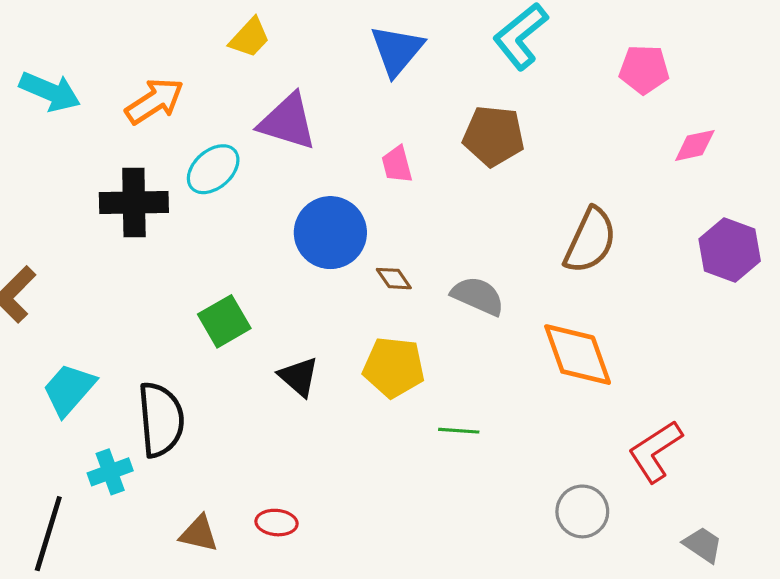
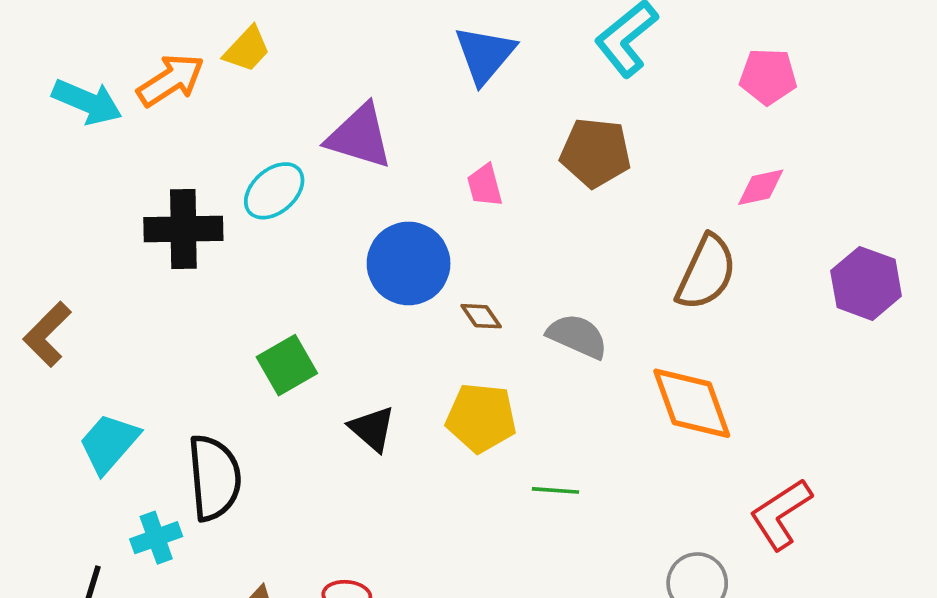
yellow trapezoid: (250, 38) -> (247, 49), moved
orange arrow: (155, 101) -> (171, 80), moved
pink diamond: (695, 145) -> (761, 187), moved

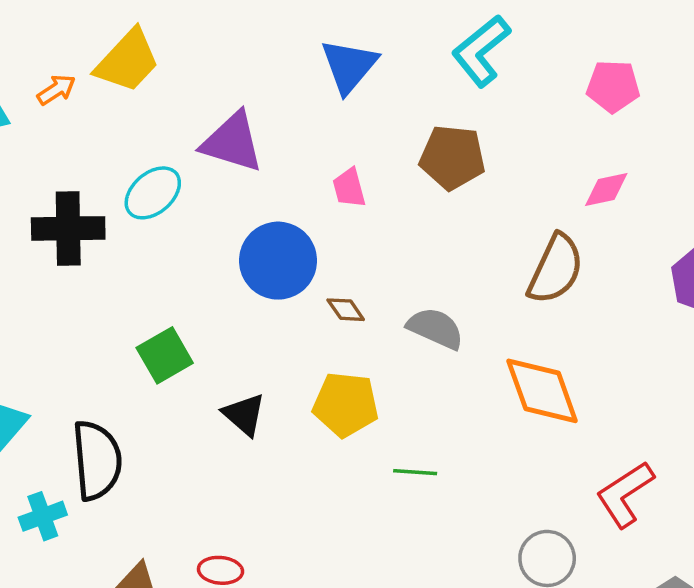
yellow trapezoid: (247, 49) -> (127, 61), size x1.5
orange arrow: (171, 80) -> (56, 90), size x0.6

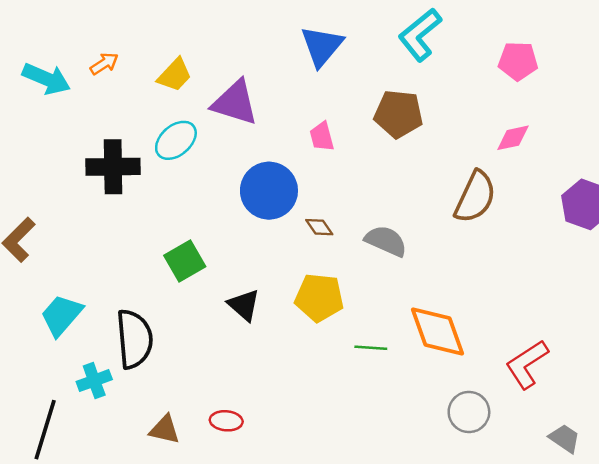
yellow trapezoid: (127, 61) -> (175, 75), moved, size x0.7
orange diamond: (542, 391) -> (438, 331), moved

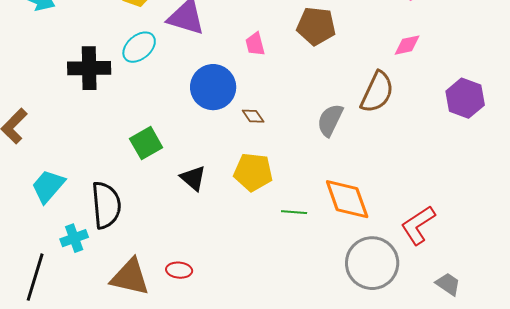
gray semicircle: (386, 241) -> (330, 120), moved, turned -88
gray circle: (469, 412) -> (372, 263), size x1.6
brown triangle: (165, 430) -> (130, 277), size x1.6

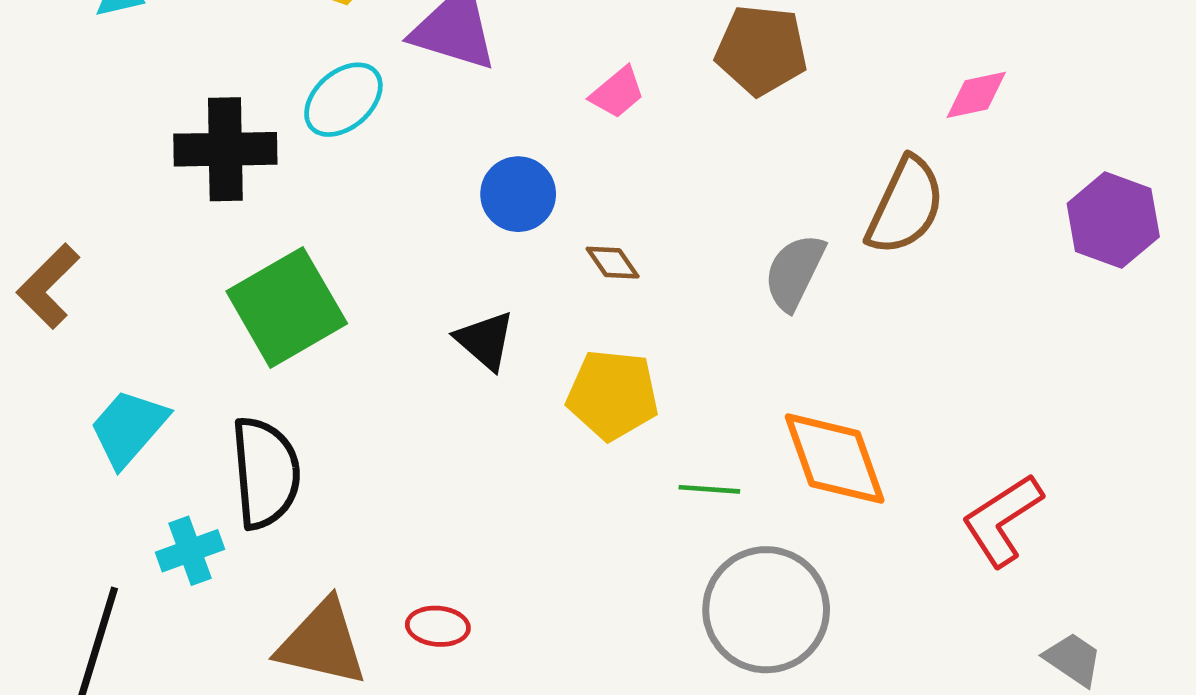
pink trapezoid: (255, 44) -> (617, 93), turned -115
blue circle: (213, 87) -> (518, 194), size x0.7
green square: (146, 143) -> (287, 307), moved, size x1.5
black triangle: (193, 178) -> (485, 341), moved
gray circle: (372, 263) -> (766, 610), moved

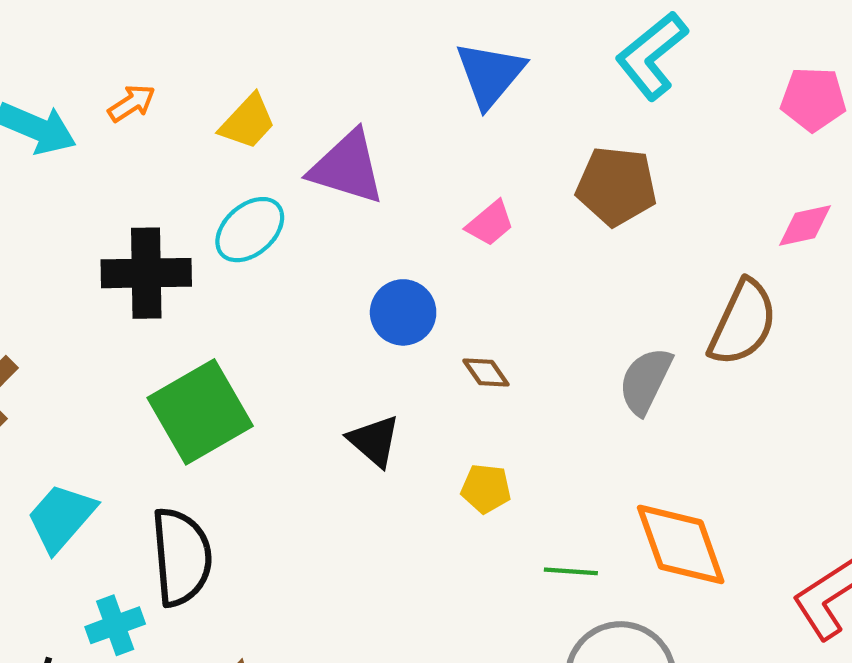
yellow pentagon: (613, 395) -> (486, 489), size x0.6

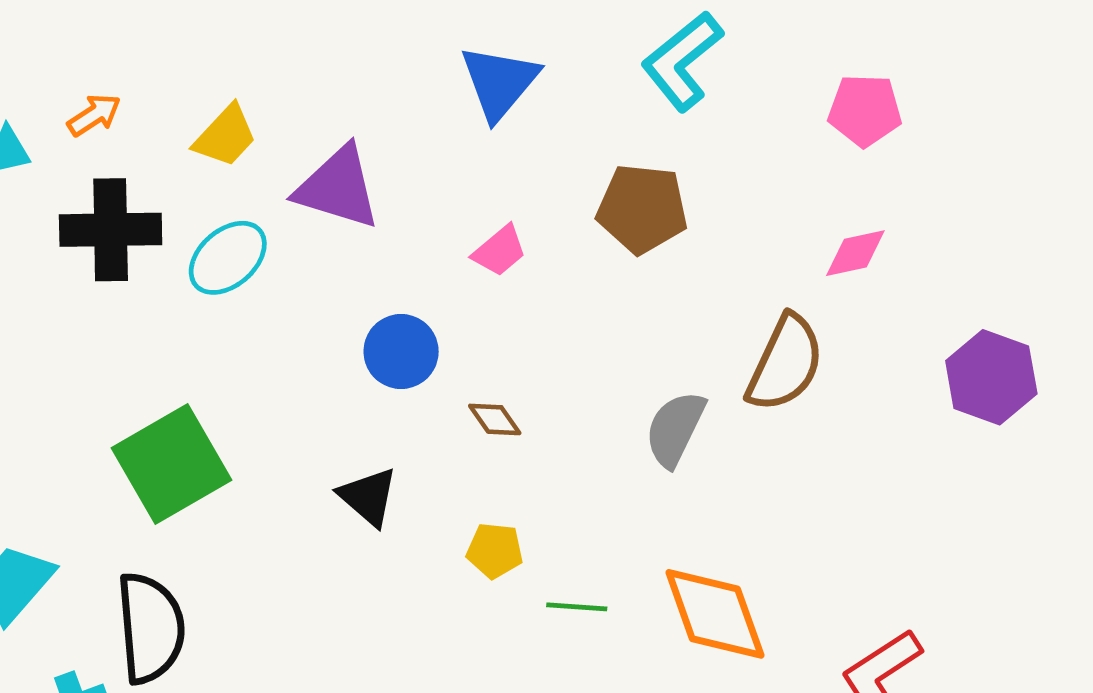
black cross: (146, 273) -> (111, 230), moved
green line: (571, 571) -> (577, 607), moved

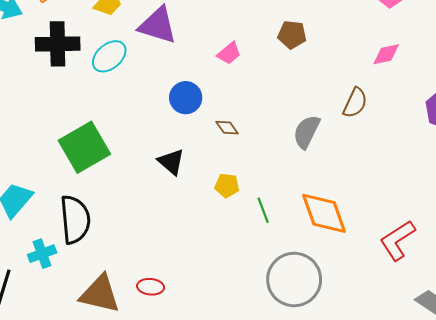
brown pentagon: (642, 209) -> (292, 35), size x0.7
brown semicircle: (785, 363) -> (355, 103), size x0.7
green line: (577, 607) -> (263, 210), turned 65

